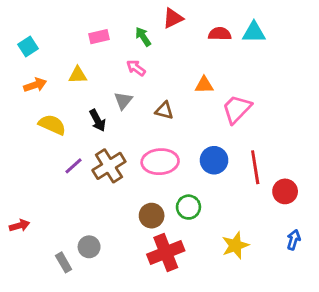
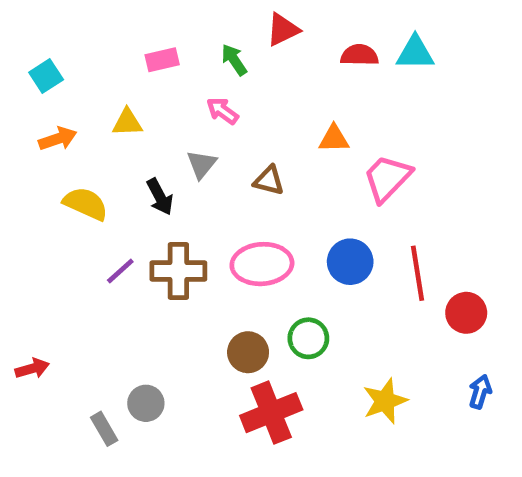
brown cross: (109, 166) -> (178, 271), turned 32

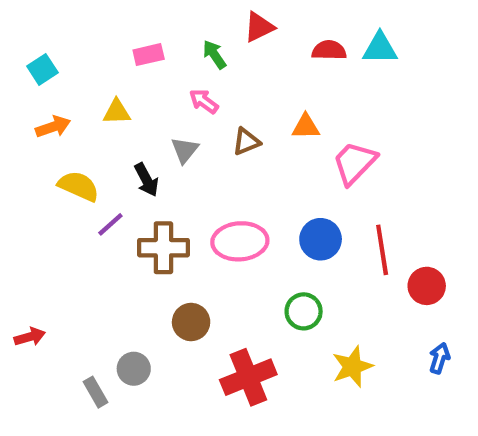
brown triangle: (269, 180) -> (246, 142), moved, turned -36
purple line: (120, 271) -> (110, 224), moved
green circle: (308, 338) -> (304, 311), moved
brown circle: (248, 352) -> (191, 322), moved

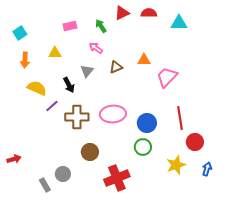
red semicircle: (329, 50) -> (149, 13), moved
orange arrow: (53, 127) -> (25, 60), turned 112
blue circle: (321, 239) -> (147, 123), moved
red circle: (427, 286) -> (195, 142), moved
yellow star: (352, 367) -> (176, 165), moved

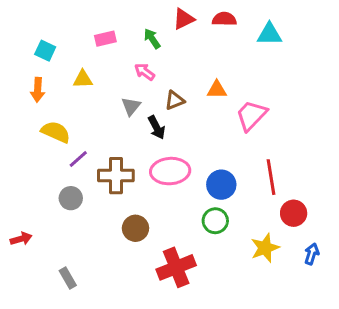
cyan square: (20, 33) -> (45, 51), moved, turned -32
black arrow: (69, 85) -> (157, 127), moved
gray circle: (63, 174) -> (71, 198), moved

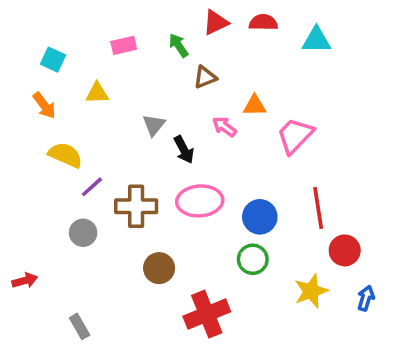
pink arrow: (145, 72) -> (224, 127), moved
orange arrow: (38, 90) -> (44, 105), turned -40
brown triangle: (175, 100) -> (205, 77), moved

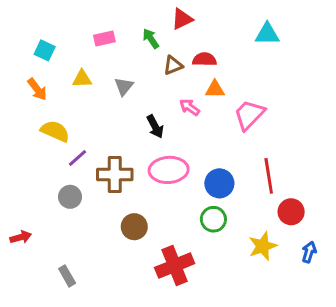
red semicircle: (263, 22) -> (204, 59), moved
gray triangle: (154, 125) -> (124, 86), moved

